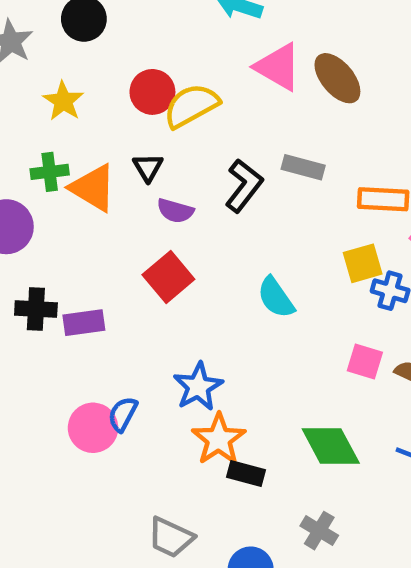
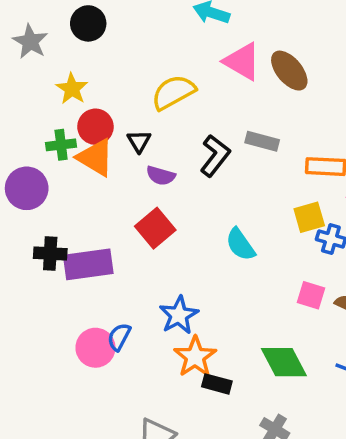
red circle: (152, 92) -> (95, 127), moved
purple rectangle: (84, 323) -> (88, 264), size x1.5

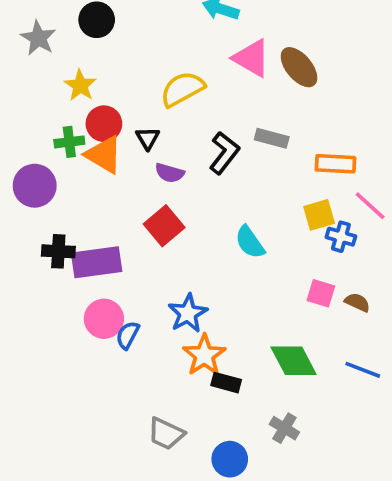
pink circle: (95, 348) -> (104, 319), moved

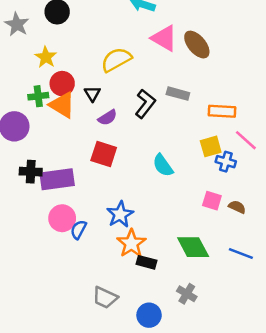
purple semicircle: (170, 173) -> (107, 118), turned -48
red square: (164, 226) -> (104, 154), turned -32

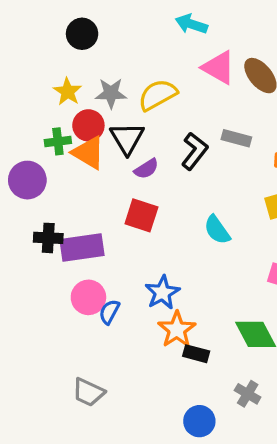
gray star: (17, 24) -> (111, 93), moved, turned -30
black triangle: (92, 94) -> (127, 138), size x1.6
gray trapezoid: (105, 298) -> (88, 392), moved

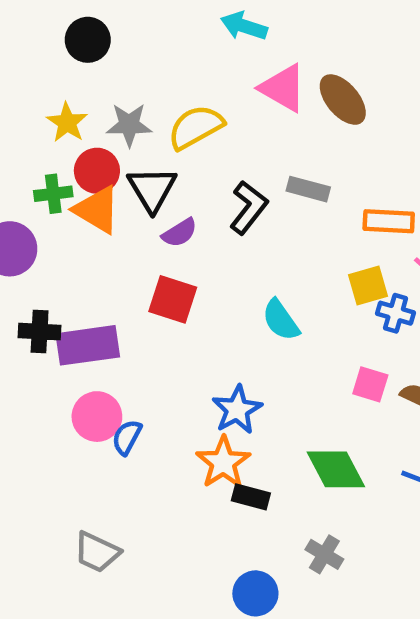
blue star: (162, 293) -> (237, 410), moved

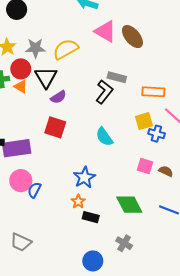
black L-shape: (249, 207) -> (104, 92), moved
orange triangle: (97, 210) -> (21, 87), size x0.6
orange star: (223, 462) -> (78, 201), size x0.6

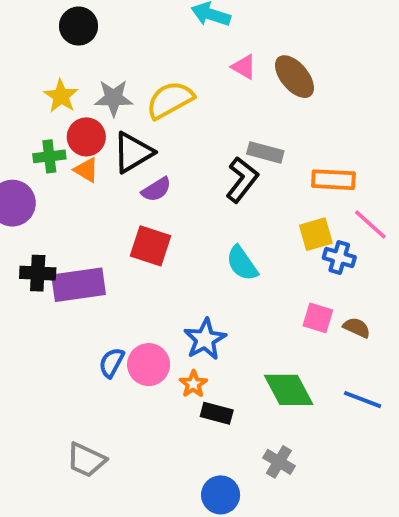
pink triangle: (105, 31) -> (244, 67), size x0.6
black triangle: (46, 77) -> (133, 152), turned 30
pink circle: (21, 181) -> (149, 365), moved

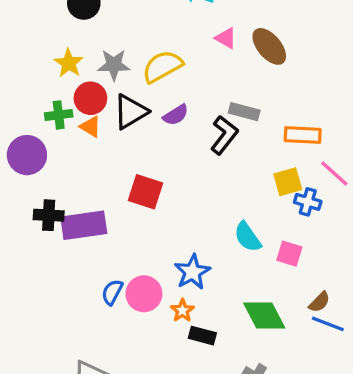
purple semicircle: (156, 189) -> (176, 115), moved
cyan semicircle: (242, 263) -> (248, 237), moved
brown semicircle: (357, 328) -> (319, 302), moved, turned 110

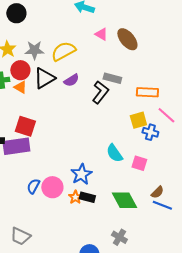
red square: (146, 192) -> (25, 126), moved
black rectangle: (202, 336) -> (87, 197), moved

